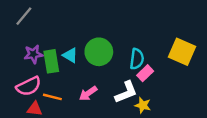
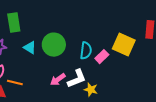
green rectangle: (51, 61) -> (14, 23), moved
pink rectangle: (145, 73) -> (102, 57), moved
pink arrow: (88, 93) -> (58, 80), moved

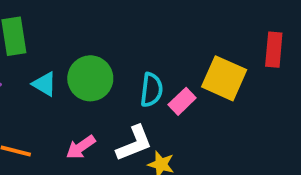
pink arrow: (58, 80) -> (81, 147), moved

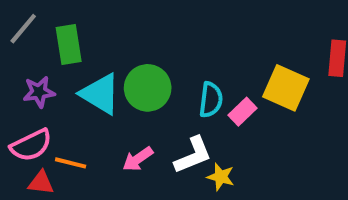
cyan triangle: (44, 84) -> (100, 94), size x1.6

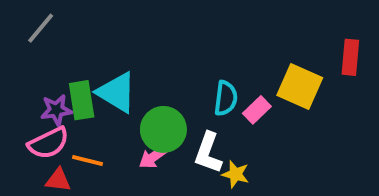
green rectangle: (69, 44) -> (82, 100), moved
green circle: (148, 88) -> (163, 129), moved
purple star: (39, 92) -> (56, 110), moved
white L-shape: (193, 155) -> (208, 153), turned 132

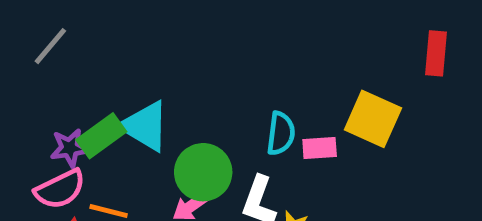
red rectangle: (350, 57) -> (436, 53), moved
green rectangle: (82, 100) -> (101, 136), turned 63
pink rectangle: (257, 110) -> (320, 148), turned 40

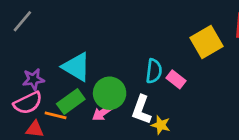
yellow square: (373, 119) -> (206, 42), moved, turned 36
green rectangle: (101, 136) -> (71, 102), moved
pink rectangle: (320, 148) -> (176, 79), turned 42

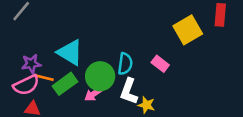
cyan semicircle: (154, 71) -> (125, 64), moved
orange line: (56, 115) -> (44, 78), moved

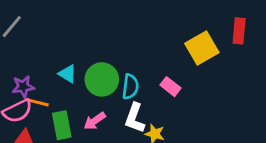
cyan triangle: (70, 52) -> (67, 74), size x0.6
green circle: (100, 76) -> (102, 79), moved
green rectangle: (65, 84) -> (62, 125), moved, turned -65

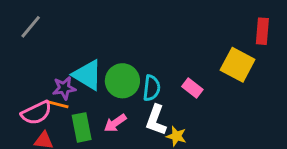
yellow square: (202, 48) -> (238, 65), moved, turned -32
cyan triangle: (67, 74) -> (87, 75), size x1.6
purple star: (23, 87) -> (64, 88), moved

